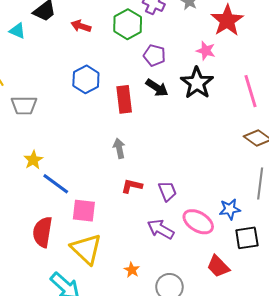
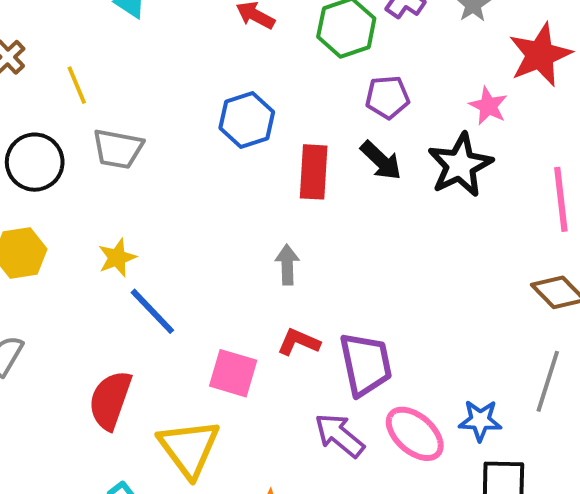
purple pentagon: (154, 55) -> (387, 97), turned -30
purple trapezoid: (167, 191) -> (366, 364), size x1.6
pink square: (84, 211) -> (233, 373), moved

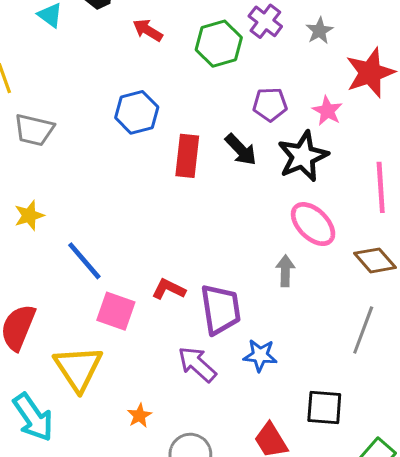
purple pentagon: (387, 97) -> (270, 104), moved
gray arrow: (287, 265) -> (285, 271), moved
blue line: (152, 311) -> (84, 261), moved
blue star: (480, 420) -> (260, 355), moved
pink ellipse: (415, 434) -> (313, 224), moved

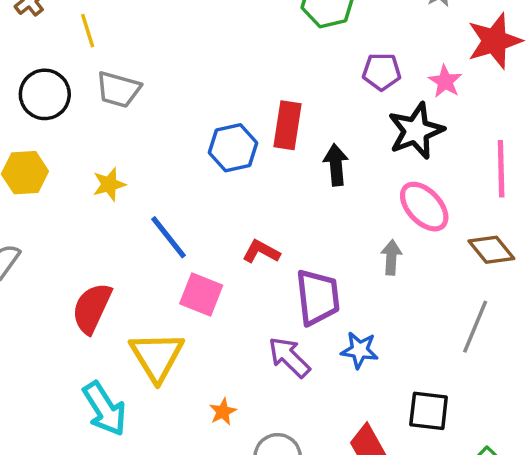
blue hexagon: (137, 112) -> (233, 148), moved
black arrow: (241, 150) -> (336, 165), moved, turned -144
red L-shape: (169, 289) -> (261, 252), moved

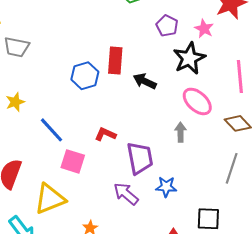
purple pentagon: (382, 72) -> (167, 26), turned 30
black arrow: (336, 165) -> (145, 81), turned -55
yellow triangle: (157, 356) -> (50, 199), turned 44

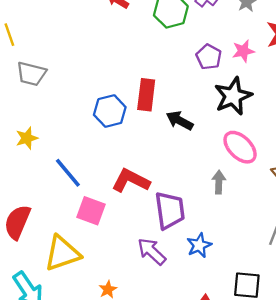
pink star: (204, 29) -> (243, 51), moved, turned 30
red L-shape: (105, 134) -> (131, 181), size x1.5
blue star: (166, 187) -> (199, 245), turned -30

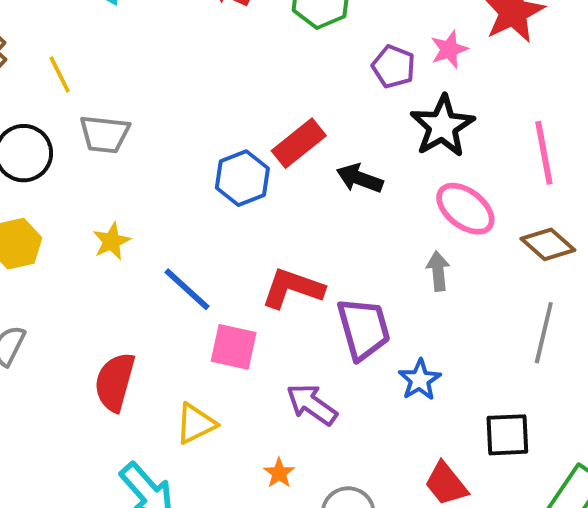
red rectangle: (146, 95) -> (299, 143), turned 52
purple arrow: (152, 251) -> (312, 404), moved
yellow triangle: (62, 253) -> (196, 424), size x0.7

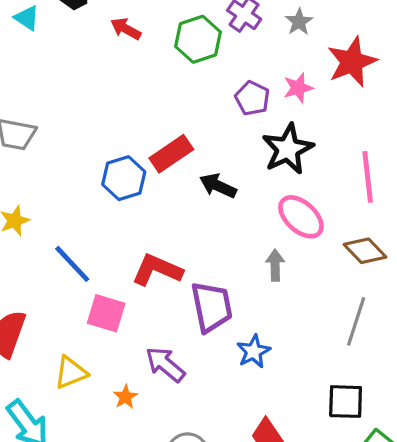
black square: (507, 435) -> (346, 402), moved
orange star: (279, 473) -> (125, 397), moved

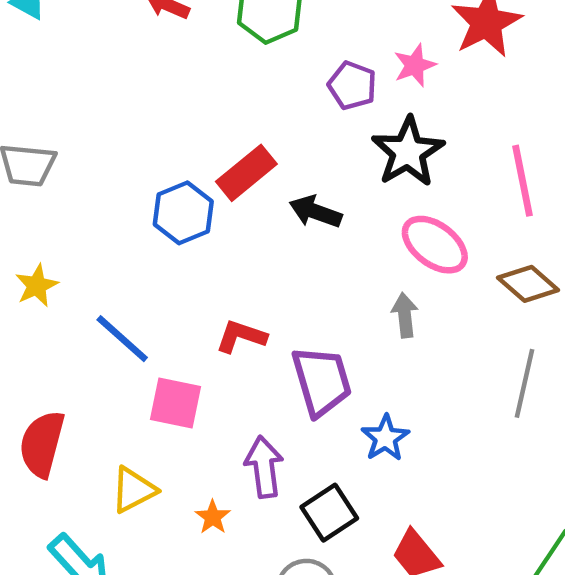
red L-shape: (157, 270) -> (241, 336), size x0.7
purple arrow: (165, 364) -> (264, 467), turned 48
black square: (346, 402) -> (329, 513), moved, turned -30

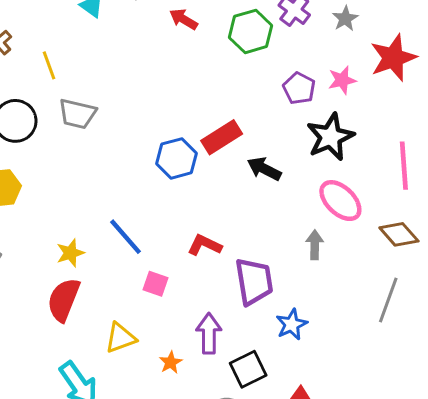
yellow star: (37, 286) -> (70, 253), moved
pink square: (176, 403) -> (155, 284), size x0.7

